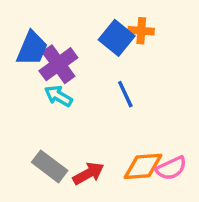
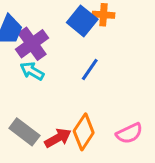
blue line: (125, 94) -> (90, 70), turned 60
orange diamond: (143, 166) -> (84, 132), moved, turned -52

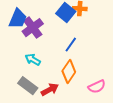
cyan arrow: (32, 71) -> (33, 60), moved
orange diamond: (84, 132) -> (69, 72), moved

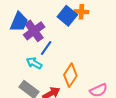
blue line: (71, 45) -> (46, 48), moved

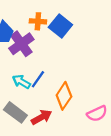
orange cross: (81, 12) -> (38, 21), moved
blue line: (46, 48) -> (38, 79), moved

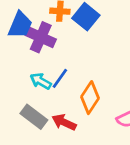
purple cross: (21, 44) -> (41, 37), turned -30
red arrow: (41, 117) -> (64, 122), turned -126

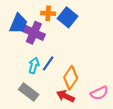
cyan arrow: (41, 81) -> (34, 65), turned 77
red arrow: (64, 122) -> (65, 96), moved

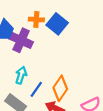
blue line: (48, 63) -> (36, 89), moved

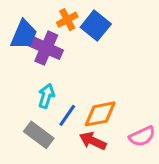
orange cross: (36, 20) -> (67, 20), turned -32
orange diamond: (60, 88) -> (100, 114), turned 45

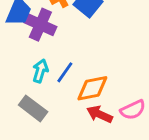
blue line: (67, 115) -> (65, 72), moved
red arrow: (93, 141) -> (100, 114), moved

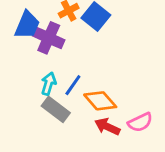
orange diamond: (92, 88) -> (100, 101), turned 60
gray rectangle: (33, 108) -> (56, 109), moved

